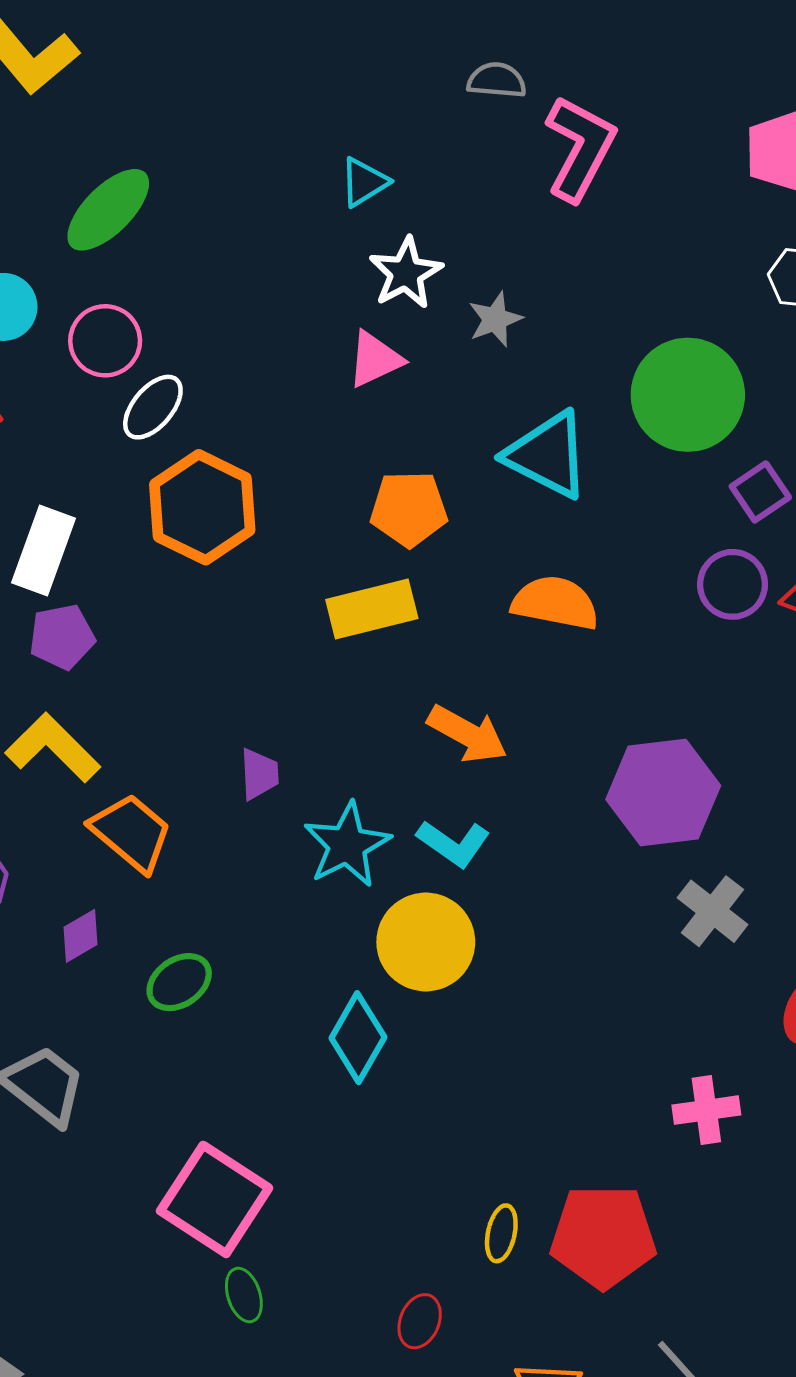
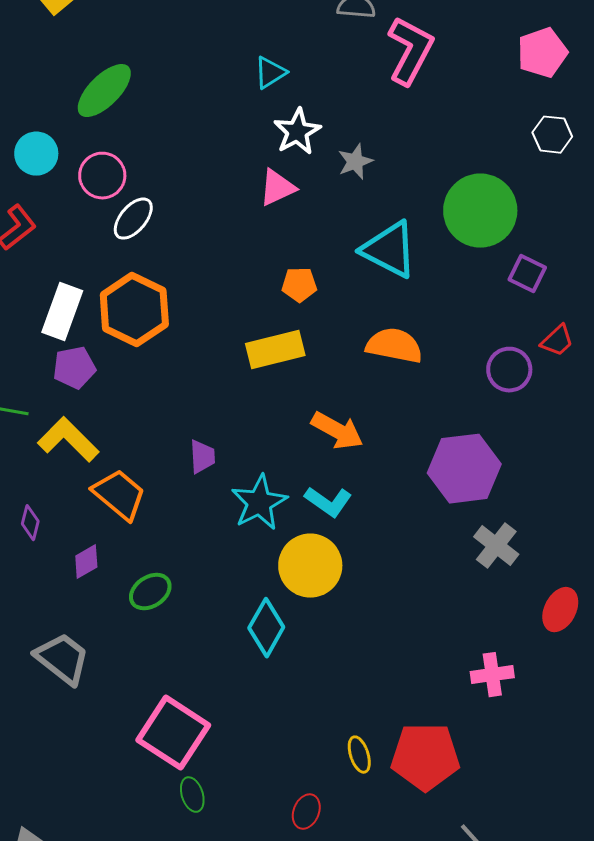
purple square: (760, 492) -> (527, 274), turned -30
orange hexagon: (202, 507) -> (134, 310), moved
orange pentagon: (409, 509) -> (299, 285), size x0.7
purple circle: (733, 584) -> (509, 370), moved
yellow ellipse: (501, 1233) -> (359, 755), turned -30

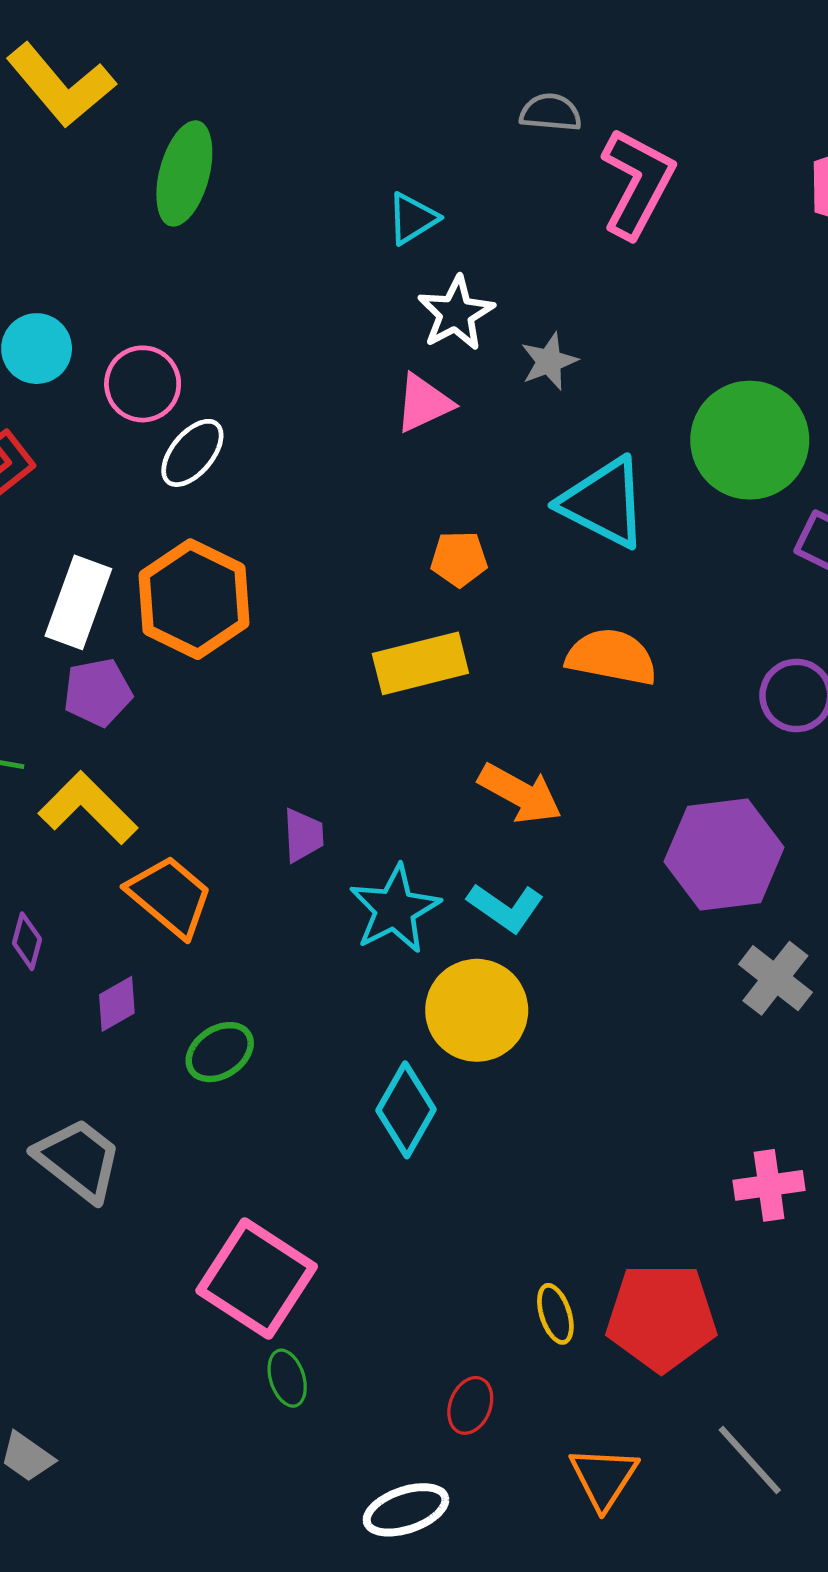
green ellipse: (104, 91) -> (184, 173), moved, turned -30

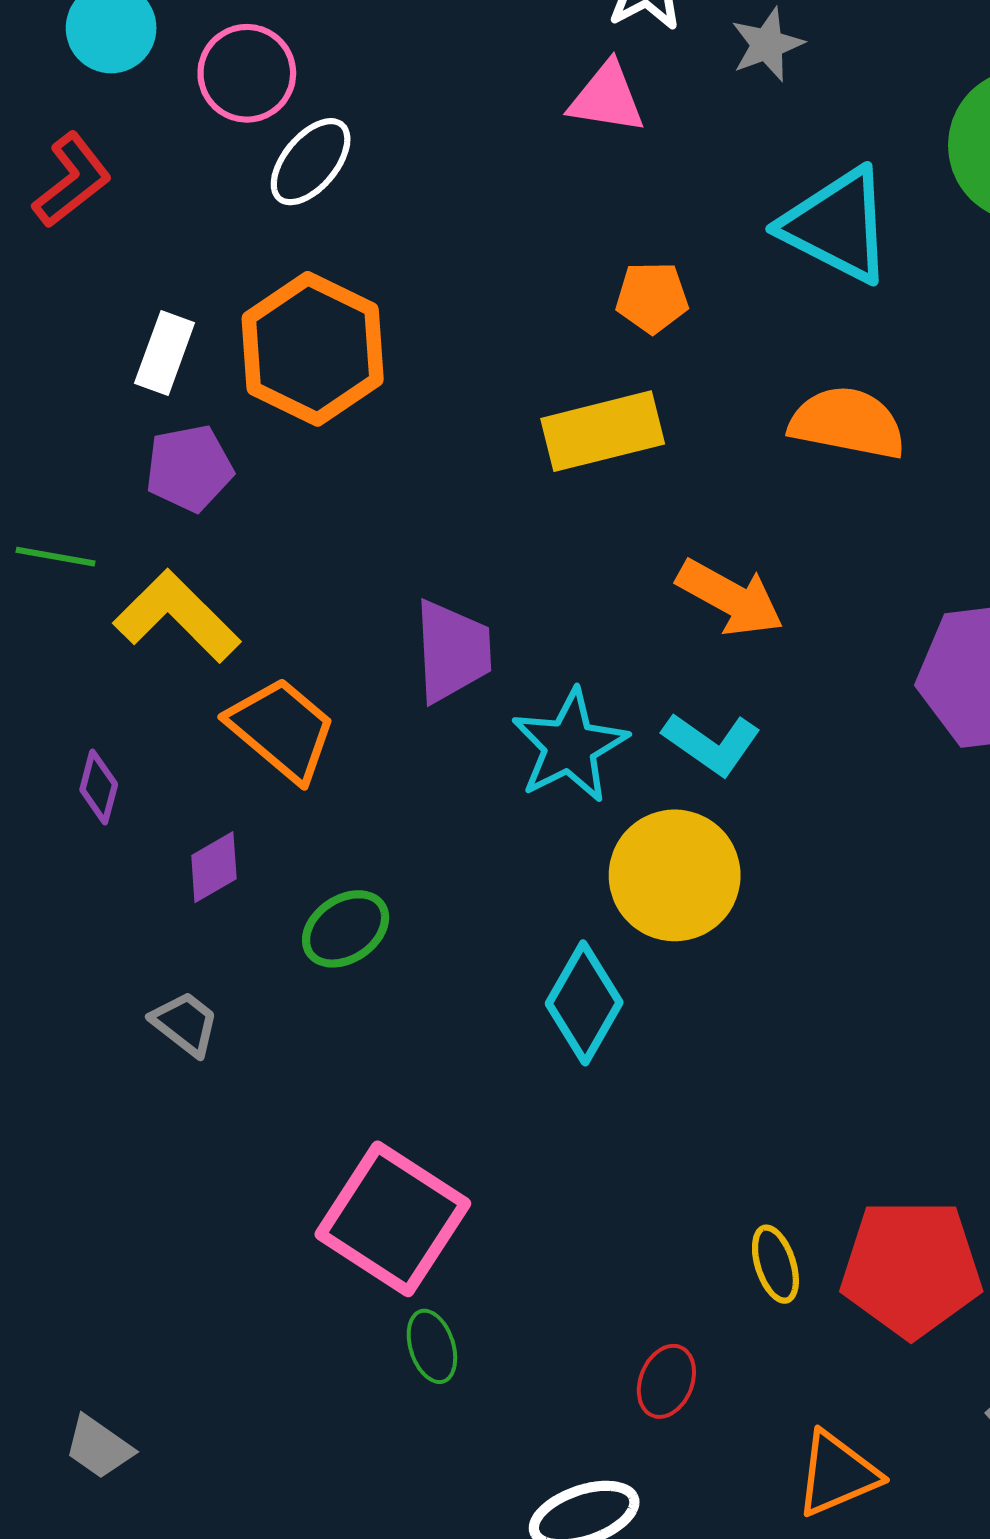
pink triangle: (424, 403) -> (607, 98), turned 34
white rectangle: (78, 602) -> (165, 353), size x0.7
purple trapezoid: (303, 835) -> (452, 651), size x1.5
gray trapezoid: (78, 1160) -> (185, 1023), moved, size x0.6
orange triangle: (604, 1478) -> (837, 1474), turned 34

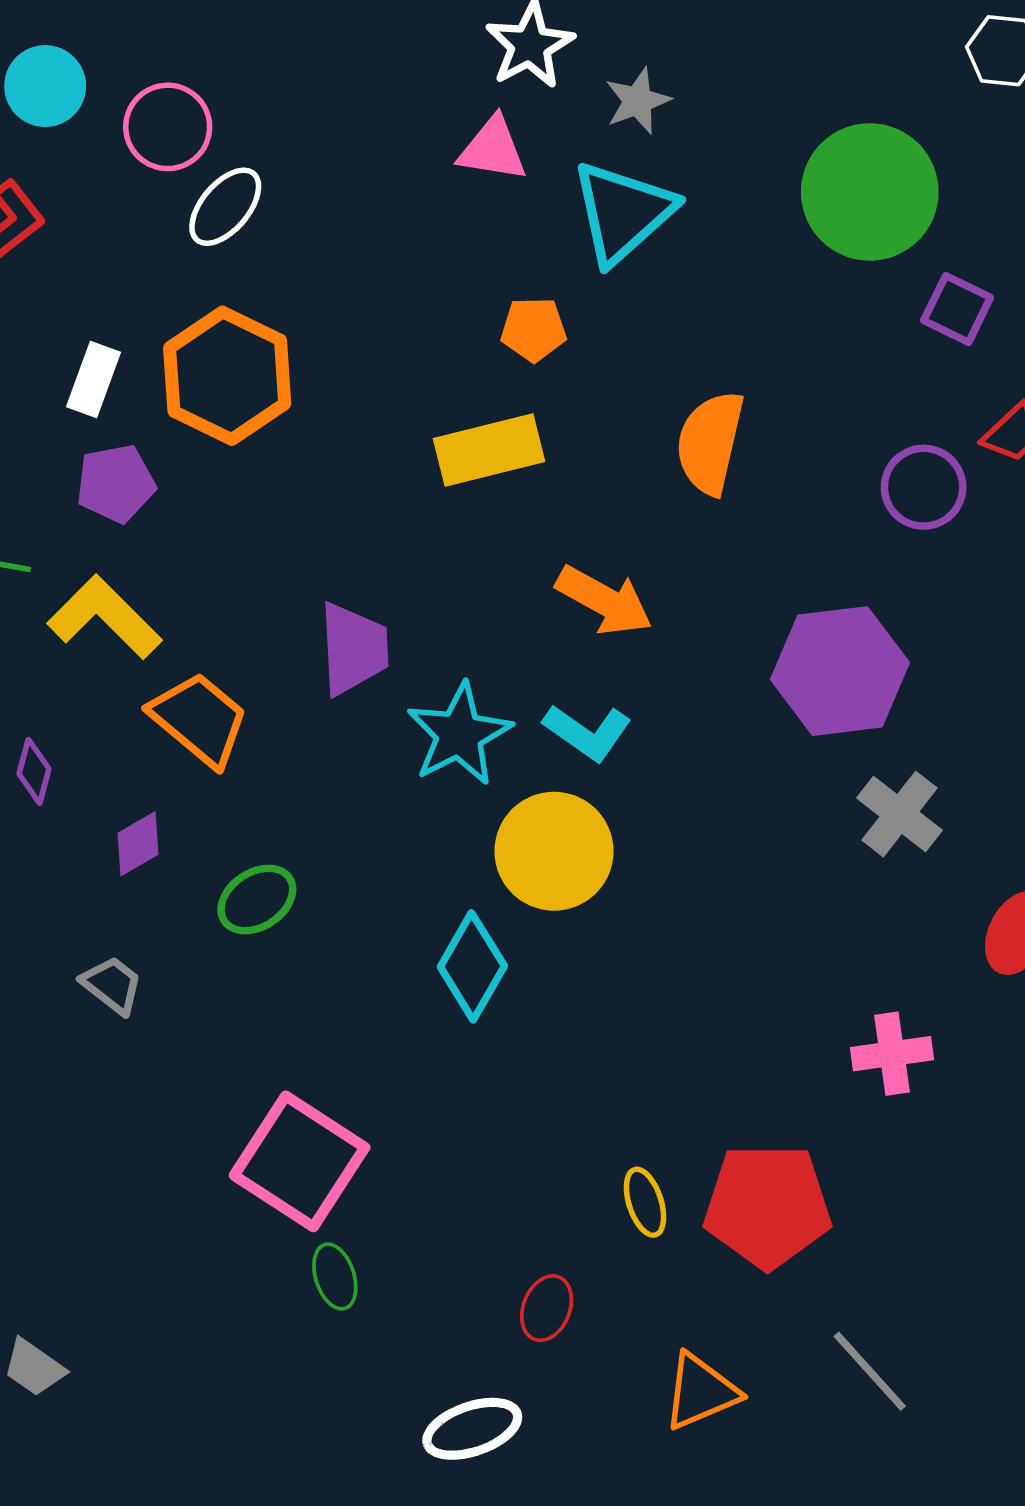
cyan triangle: (837, 225) -> (623, 212), moved, turned 51
orange semicircle: (847, 423) -> (710, 443), turned -88

